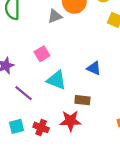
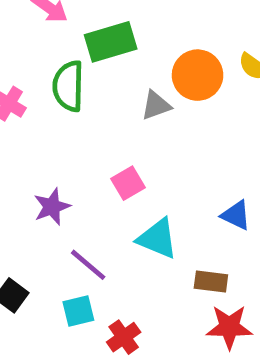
red star: (70, 121) -> (229, 327), moved
cyan square: (17, 126) -> (78, 311), moved
red cross: (41, 127) -> (124, 337), turned 32

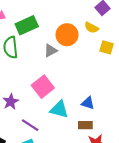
pink square: (128, 183) -> (43, 87), size x1.5
blue triangle: (236, 215) -> (88, 103), moved

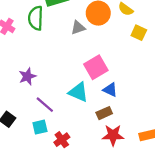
pink square: (43, 87) -> (96, 67), moved
brown rectangle: (85, 125) -> (104, 113), turned -32

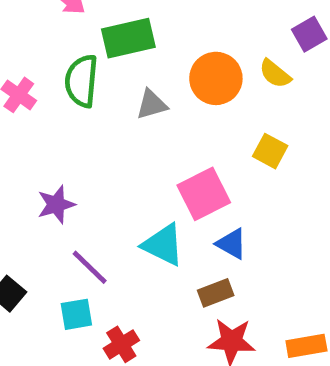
gray triangle: (78, 28) -> (152, 104), moved
yellow square: (139, 33) -> (270, 151), moved

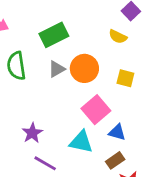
green rectangle: (128, 38) -> (54, 35), moved
orange circle: (216, 78) -> (84, 68), moved
purple star: (56, 204) -> (32, 133), moved

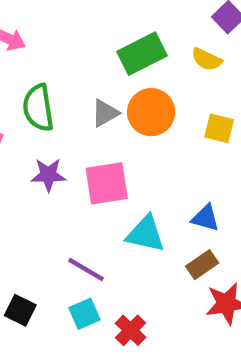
green rectangle: (54, 35) -> (142, 54), moved
pink square: (96, 110) -> (107, 183), moved, turned 32
purple star: (32, 133) -> (48, 175), moved, turned 30

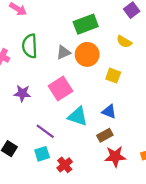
yellow semicircle: (207, 59) -> (124, 42), moved
yellow square: (219, 128) -> (113, 76), moved
purple star: (48, 175) -> (22, 93), moved
pink square: (107, 183) -> (61, 88), turned -30

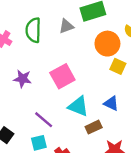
gray triangle: (64, 52) -> (66, 26), moved
orange circle: (87, 54) -> (107, 44), moved
brown rectangle: (105, 135) -> (94, 127), moved

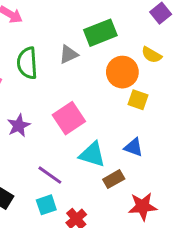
purple star: (23, 79) -> (19, 126), turned -30

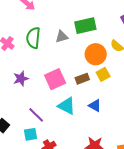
yellow square: (138, 100) -> (103, 74), turned 32
brown rectangle: (114, 179) -> (82, 79), moved

